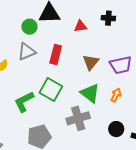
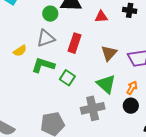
green square: (51, 89) -> (67, 78), size x0.7
green L-shape: (24, 102) -> (43, 65), moved, turned 40
black circle: (116, 129) -> (131, 106), moved

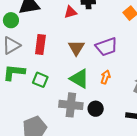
red triangle: (101, 17) -> (70, 12), moved
black circle: (131, 106) -> (96, 109), moved
gray cross: (93, 108) -> (71, 105), turned 30

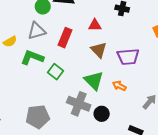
red triangle: (70, 12) -> (95, 25), moved
brown triangle: (76, 48) -> (99, 50), turned -30
orange arrow: (105, 77) -> (119, 86), turned -96

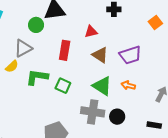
gray triangle: (37, 31) -> (23, 48), moved

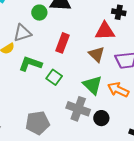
red triangle: (91, 32) -> (105, 31), moved, size x1.5
orange arrow: (128, 85) -> (118, 90), size x1.5

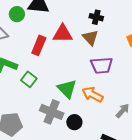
red triangle: (105, 31) -> (63, 34), moved
brown triangle: (97, 54) -> (90, 38), moved

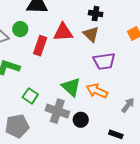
green circle: (17, 14) -> (20, 29), moved
green square: (29, 79) -> (30, 96), moved

